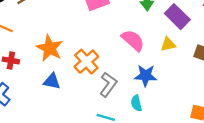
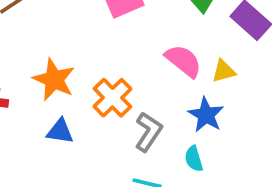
yellow triangle: (168, 44) -> (224, 71), moved
blue star: (146, 76) -> (206, 115), turned 30

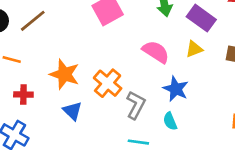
yellow triangle: (224, 71) -> (194, 49), moved
blue triangle: (60, 131) -> (72, 111), turned 42

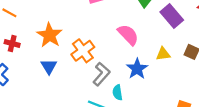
yellow triangle: (194, 49) -> (163, 54), moved
cyan semicircle: (170, 121) -> (117, 92), moved

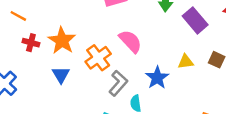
pink semicircle: (128, 35) -> (130, 41), moved
red cross: (12, 44) -> (31, 43), moved

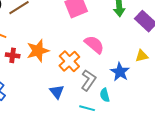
orange star: (62, 41) -> (38, 51), turned 30
blue triangle: (61, 75) -> (57, 92), moved

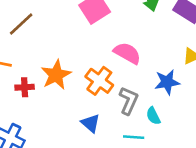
blue star: (120, 72) -> (167, 82), turned -30

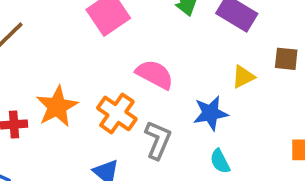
cyan semicircle: (153, 116) -> (220, 161), moved

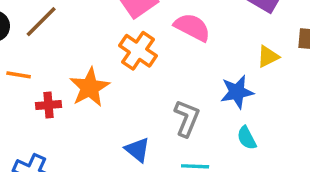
pink semicircle: (155, 74) -> (192, 27), moved
orange cross: (117, 113) -> (138, 51), moved

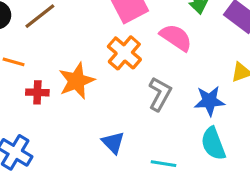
gray L-shape: (187, 118) -> (160, 94), moved
cyan semicircle: (247, 138) -> (213, 144), size x1.5

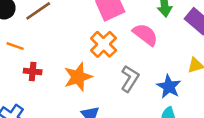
orange star: (77, 81) -> (78, 77), moved
blue star: (209, 101) -> (169, 87), turned 30

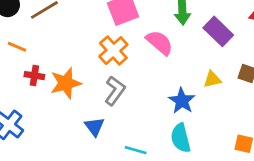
orange star: (78, 77) -> (66, 83), moved
gray L-shape: (130, 79) -> (115, 91), moved

